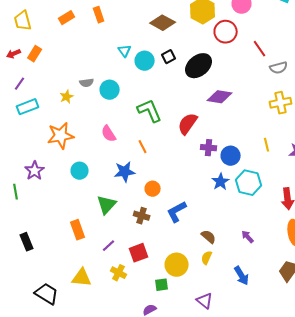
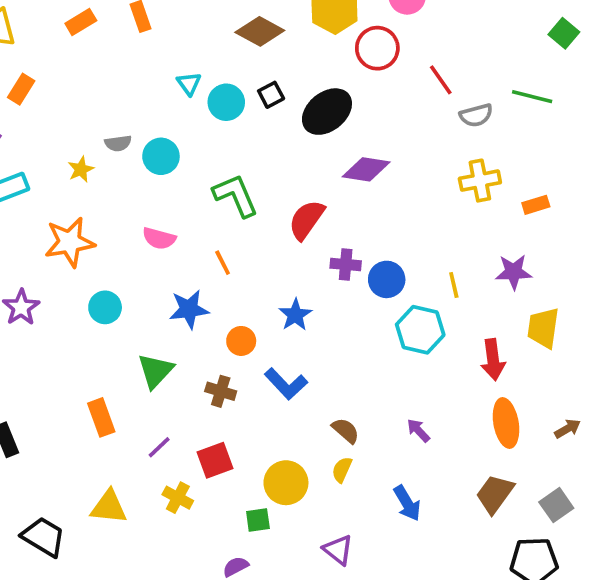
pink semicircle: (109, 134) -> (159, 238), turned -42
yellow line: (267, 145) -> (454, 285), moved
blue star: (221, 182) -> (295, 315), moved
blue L-shape: (177, 212) -> (286, 384), turned -105

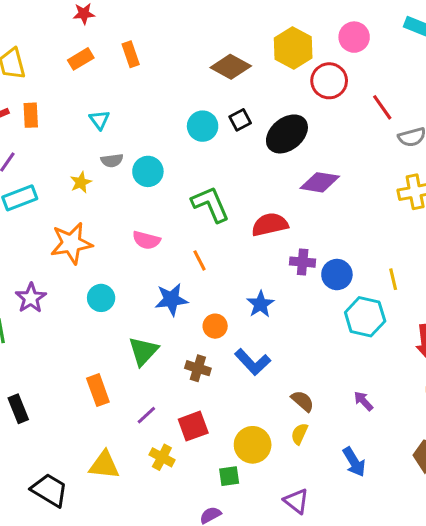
cyan triangle: (189, 84) -> (99, 120), moved
orange rectangle: (21, 89) -> (31, 115), turned -35
red semicircle: (306, 220) -> (270, 225), turned 42

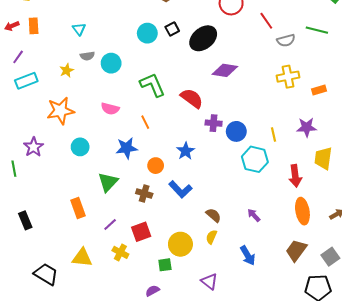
red semicircle: (270, 225) -> (192, 98), turned 50

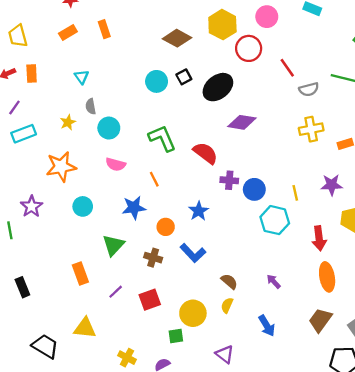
gray semicircle: (87, 56) -> (91, 106), turned 88
cyan circle: (111, 63) -> (109, 128), moved
yellow cross: (120, 252) -> (127, 358), moved

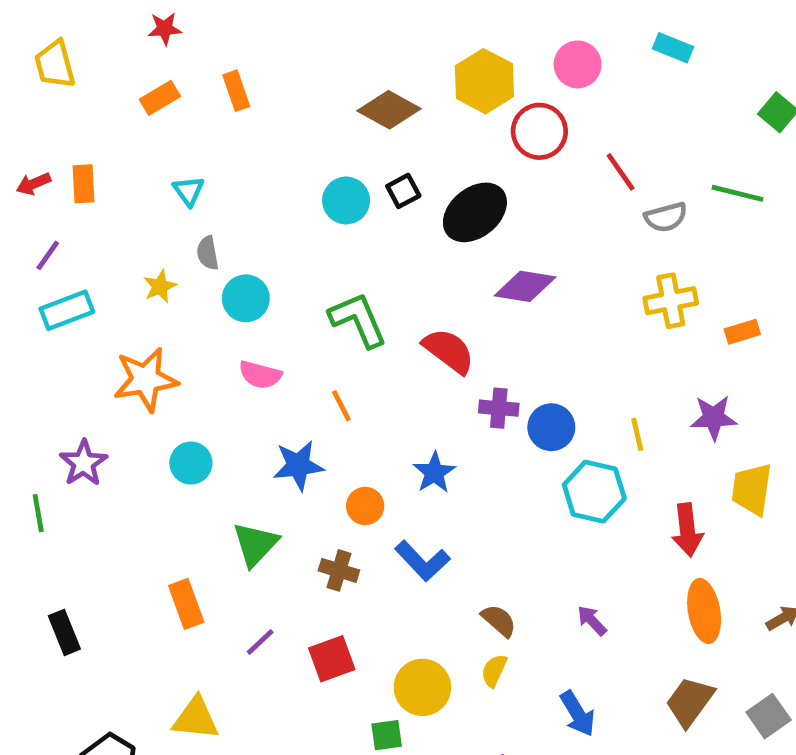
yellow trapezoid: (18, 36) -> (55, 64), moved

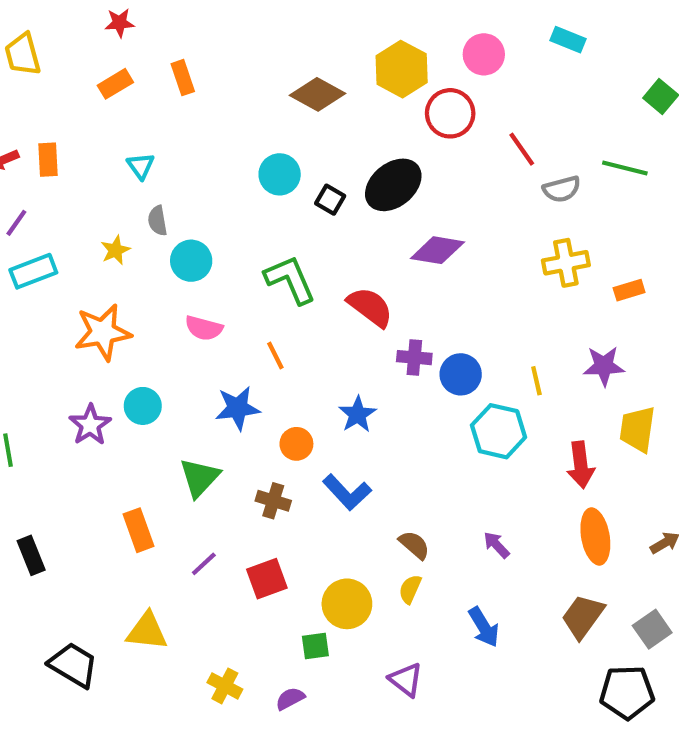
black square: (403, 191) -> (330, 200), moved, turned -32
purple star: (84, 463) -> (90, 425), moved

